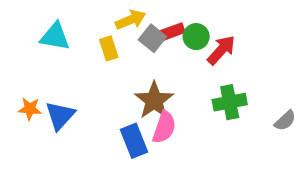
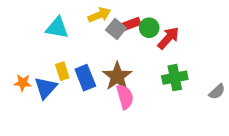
cyan triangle: (55, 37) -> (57, 28), moved
yellow rectangle: (109, 48) -> (62, 71), moved
pink semicircle: (164, 127) -> (125, 97), turned -35
blue rectangle: (134, 141) -> (85, 78), moved

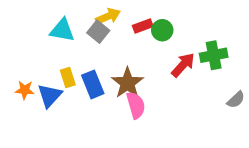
gray square: (116, 29) -> (98, 32), moved
red arrow: (168, 38) -> (183, 65), moved
green cross: (175, 78) -> (214, 55), moved

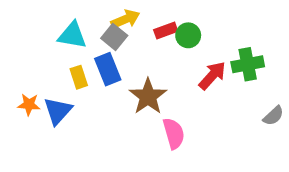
yellow rectangle: (68, 77) -> (79, 77), moved
blue rectangle: (93, 84) -> (108, 69), moved
pink semicircle: (136, 105) -> (174, 133), moved

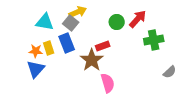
red rectangle: (166, 31) -> (103, 46), moved
red arrow: (212, 76) -> (138, 19), moved
orange star: (29, 104) -> (36, 51), moved

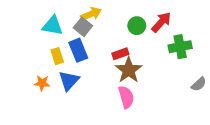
orange star: (36, 51) -> (42, 83), moved
brown star: (92, 60) -> (129, 70), moved
blue triangle: (36, 69) -> (69, 81), moved

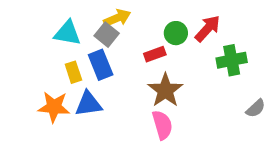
red rectangle: (120, 54) -> (155, 54), moved
blue triangle: (69, 81) -> (89, 104), turned 40
orange star: (42, 83) -> (54, 107), size x1.5

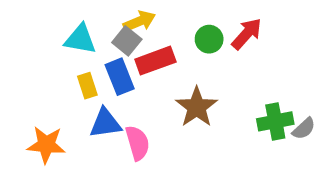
red rectangle: (155, 54) -> (155, 61), moved, size x1.5
green cross: (232, 60) -> (275, 121), moved
orange star: (54, 107) -> (46, 145), moved
pink semicircle: (162, 125) -> (138, 143), moved

